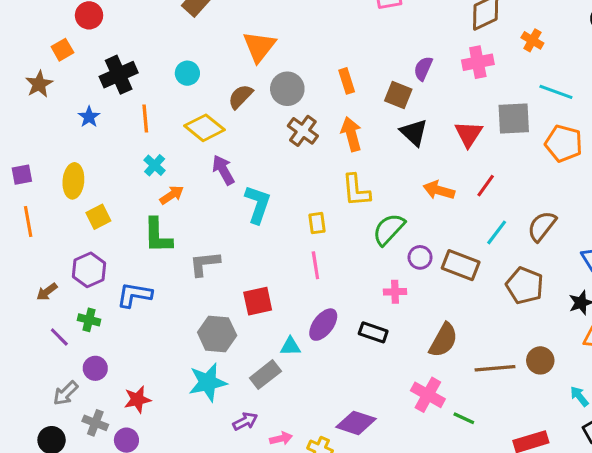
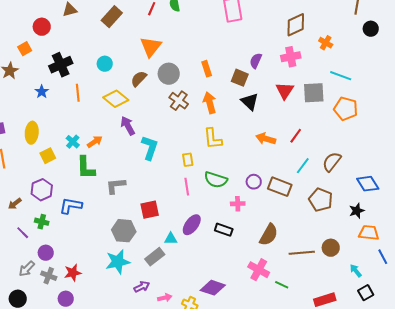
red triangle: (468, 134) -> (285, 91), moved
cyan cross: (155, 165) -> (73, 142), moved
green semicircle: (389, 229) -> (216, 180), moved, turned -115
gray cross: (95, 423) -> (49, 276), moved

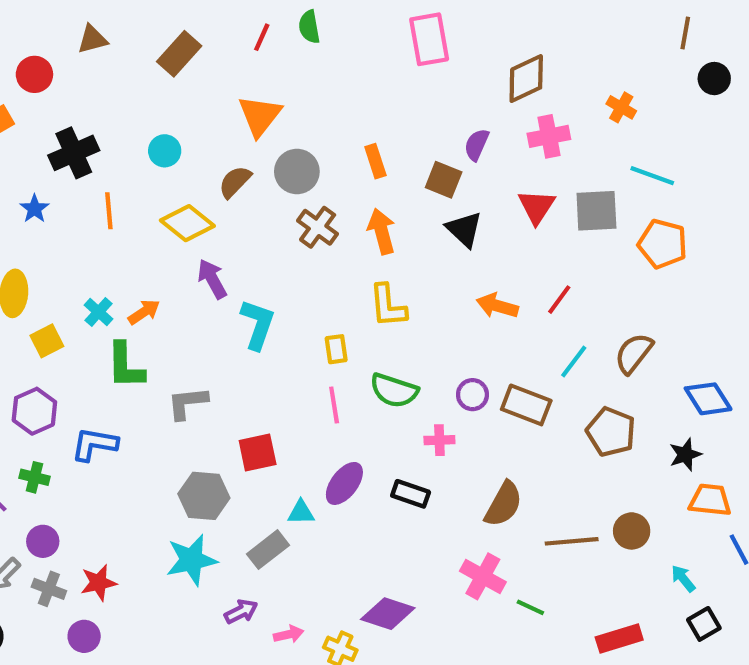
brown diamond: (296, 25) -> (526, 79), moved

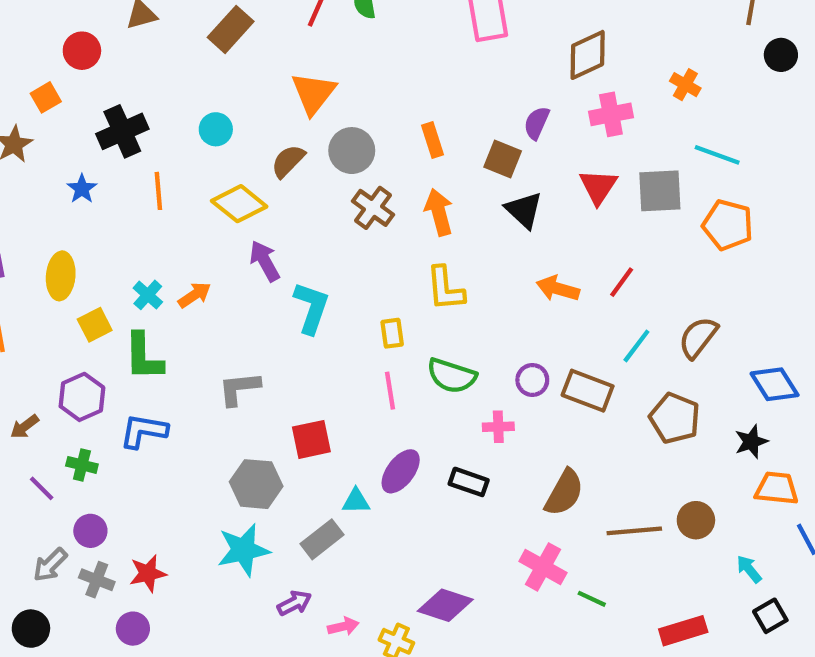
green L-shape: (125, 366) -> (144, 357), moved

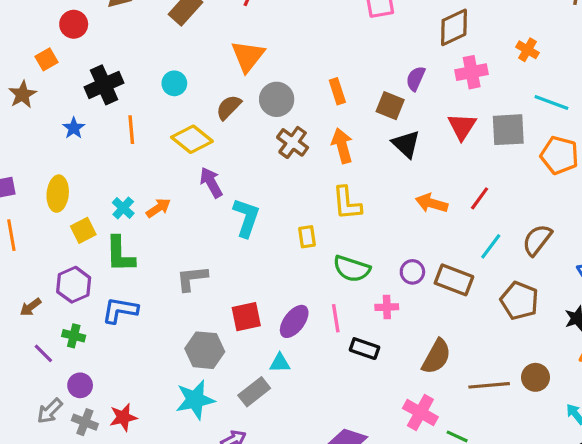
pink line: (390, 391) -> (336, 318), moved
purple ellipse: (401, 471) -> (294, 321), moved

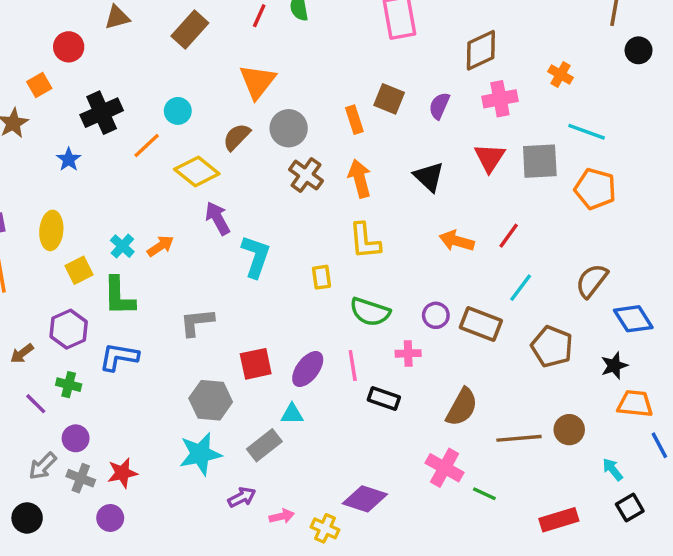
brown square: (390, 106) -> (389, 99), moved
orange line: (131, 130) -> (147, 146), moved, turned 52
brown semicircle: (537, 240) -> (592, 281), moved

